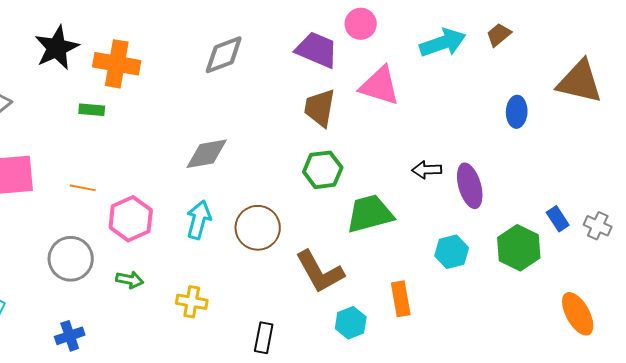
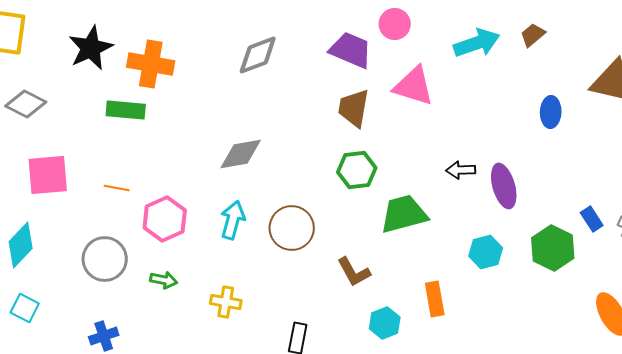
green rectangle: (92, 110) -> (126, 110), size x1.5
brown L-shape: (320, 272) -> (354, 272), size x0.7

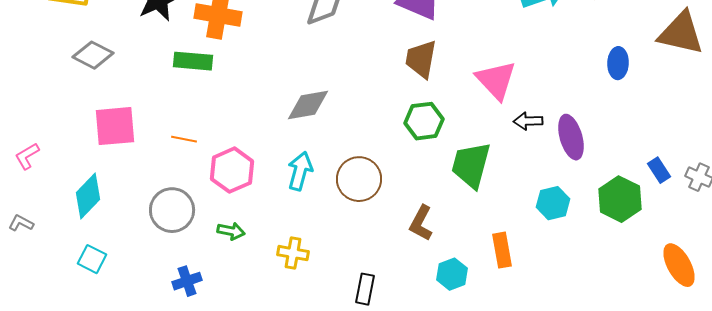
pink triangle: (414, 86) -> (496, 80), moved, turned 30
green trapezoid: (404, 214) -> (471, 165), turned -60
brown L-shape: (354, 272) -> (421, 223), turned 57
blue cross: (104, 336) -> (187, 281), moved

